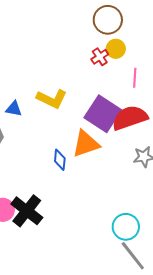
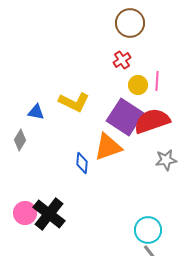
yellow circle: (116, 49) -> (138, 85), moved

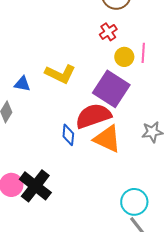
red semicircle: (152, 121) -> (93, 116), moved
orange triangle: (108, 147) -> (107, 139), moved, turned 44

